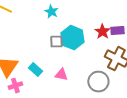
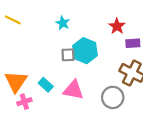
red star: (102, 32) -> (117, 26), moved
pink triangle: (61, 75) -> (73, 90), size x1.5

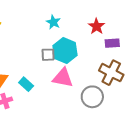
cyan star: (63, 23) -> (53, 22), moved
pink triangle: (73, 90) -> (63, 78), moved

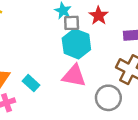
red star: (96, 26) -> (99, 16), moved
gray square: (48, 55) -> (72, 23), moved

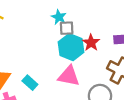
red star: (99, 16) -> (91, 43), moved

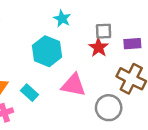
gray square: (67, 28) -> (104, 31), moved
cyan hexagon: (71, 47) -> (47, 51), moved

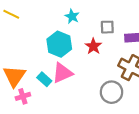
red star: (99, 47) -> (93, 46), moved
pink triangle: (73, 85) -> (62, 73), moved, turned -35

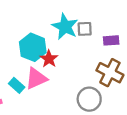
cyan star: (72, 16) -> (65, 27), moved, size x1.6
red star: (93, 46) -> (49, 59), moved

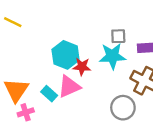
cyan star: (65, 27) -> (112, 56), moved, turned -30
red star: (49, 59) -> (82, 67), turned -30

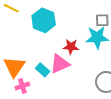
cyan hexagon: (66, 55) -> (44, 20), moved

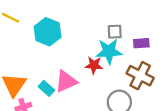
red star: (71, 47) -> (94, 65), moved

